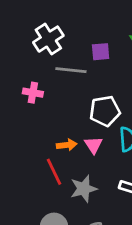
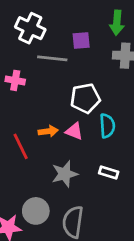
white cross: (48, 39) -> (30, 28), turned -32
pink triangle: (94, 145) -> (74, 131), turned -36
red line: (54, 172) -> (21, 146), moved

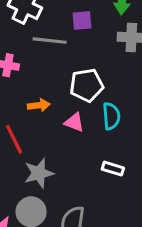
orange arrow: (48, 131) -> (39, 105), moved
gray star: (65, 174) -> (39, 173), moved

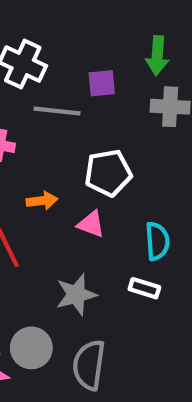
cyan semicircle: (111, 116) -> (157, 241), moved
gray star: (39, 173) -> (76, 295), moved

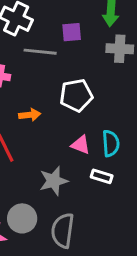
pink triangle: (91, 224) -> (81, 145), moved

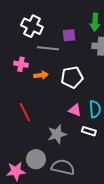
orange arrow: (30, 115) -> (41, 75), moved
gray semicircle: (63, 230) -> (63, 167), turned 95

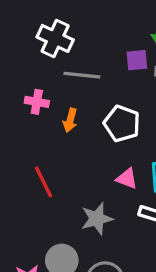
purple square: (69, 35) -> (137, 60), moved
orange arrow: (41, 75) -> (70, 120), turned 112
white pentagon: (72, 77) -> (122, 124), turned 30

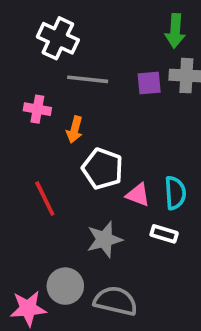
purple square: (137, 60) -> (149, 83), moved
white pentagon: (122, 124) -> (103, 169), moved

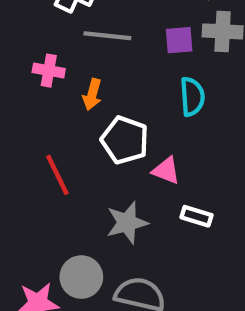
cyan semicircle: (175, 193) -> (192, 97), moved

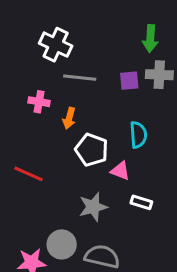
cyan semicircle: (192, 97) -> (138, 135), moved
red line: (57, 175) -> (29, 174), moved, turned -40

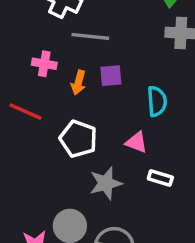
purple square: (129, 81) -> (111, 76), moved
white pentagon: (92, 150) -> (78, 139), moved
red line: (29, 174) -> (25, 112), moved

